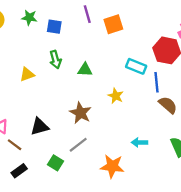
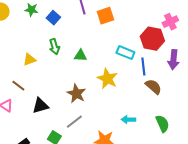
blue square: (54, 27) -> (53, 18), turned 32
yellow star: (116, 96) -> (107, 79), size x1.5
brown line: (15, 145) -> (18, 86), moved

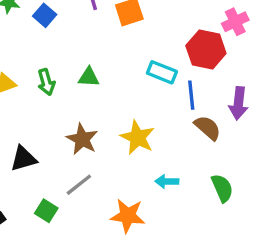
green arrow: (54, 47) -> (46, 82), moved
purple arrow: (173, 60) -> (238, 103), moved
yellow star: (107, 79) -> (137, 137), moved

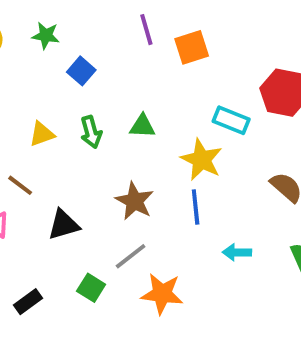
blue square: (45, 15) -> (81, 71), moved
blue line: (191, 95) -> (196, 207), moved
yellow star: (137, 137) -> (201, 160), moved
orange star: (128, 216) -> (162, 294), moved

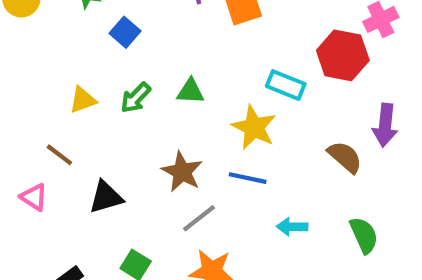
green arrow: (91, 132) -> (136, 98), turned 60
blue line: (196, 207) -> (248, 178), turned -72
gray line: (131, 256) -> (199, 218), moved

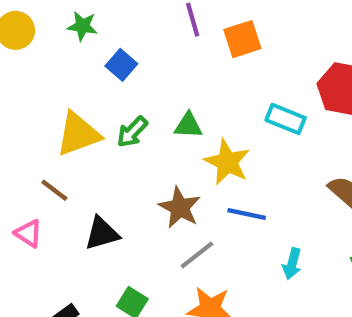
yellow triangle: (83, 100) -> (78, 134), size x1.6
yellow star: (254, 127) -> (227, 162), moved
cyan arrow: (292, 227) -> (292, 264), turned -76

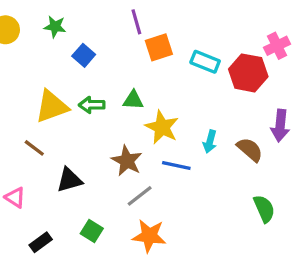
orange square: (242, 39) -> (159, 47), moved
cyan rectangle: (286, 119) -> (205, 62), moved
green arrow: (132, 132) -> (92, 105), turned 45
pink triangle: (28, 233) -> (15, 197), moved
cyan arrow: (292, 264) -> (210, 142), moved

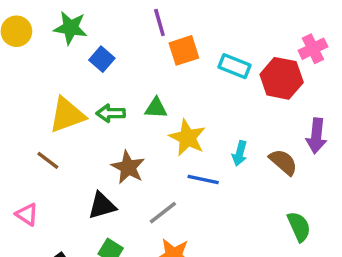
green star: (55, 27) -> (71, 28), size x1.4
brown star: (127, 161) -> (128, 167), moved
black triangle: (69, 180) -> (102, 206), moved

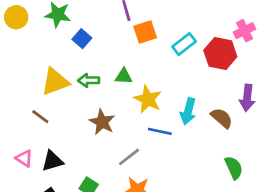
cyan rectangle: (234, 66) -> (184, 44), turned -60
cyan arrow: (240, 153) -> (188, 111), size x1.4
black triangle: (102, 206) -> (52, 161), moved

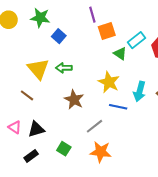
green triangle: (124, 76) -> (120, 54), moved, turned 32
yellow triangle: (55, 82) -> (38, 69), turned -50

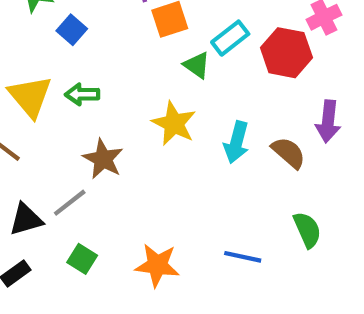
blue line: (118, 107) -> (243, 257), moved
gray line: (95, 126) -> (70, 203), moved

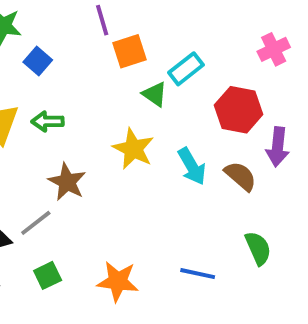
red hexagon: (286, 53) -> (239, 110), moved
cyan arrow: (236, 142) -> (192, 166), turned -45
green square: (82, 259) -> (48, 275), turned 32

